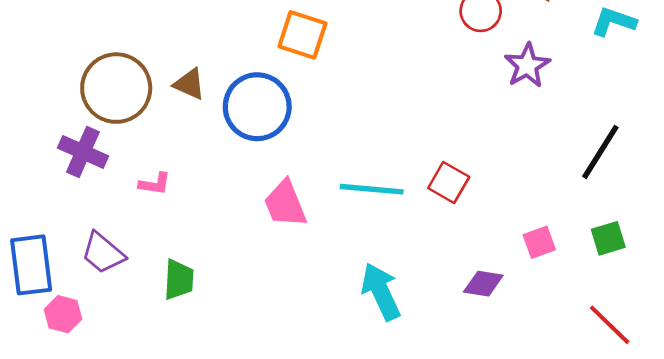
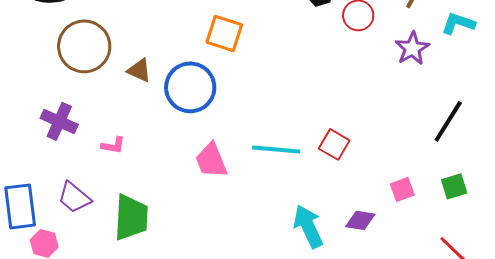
purple star: (527, 65) -> (412, 48), moved
brown circle: (116, 88) -> (84, 46), moved
green trapezoid: (179, 280) -> (131, 217), size x1.5
cyan arrow: (381, 292) -> (308, 226), moved

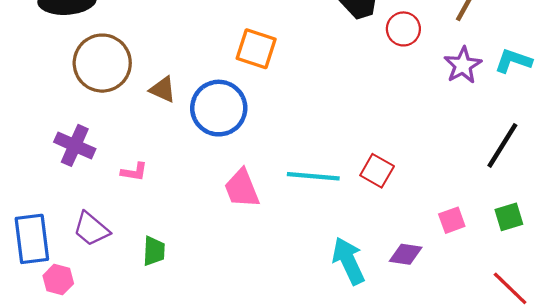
cyan L-shape: (458, 23) -> (513, 61), moved
green trapezoid: (131, 217) -> (154, 251), size x0.6

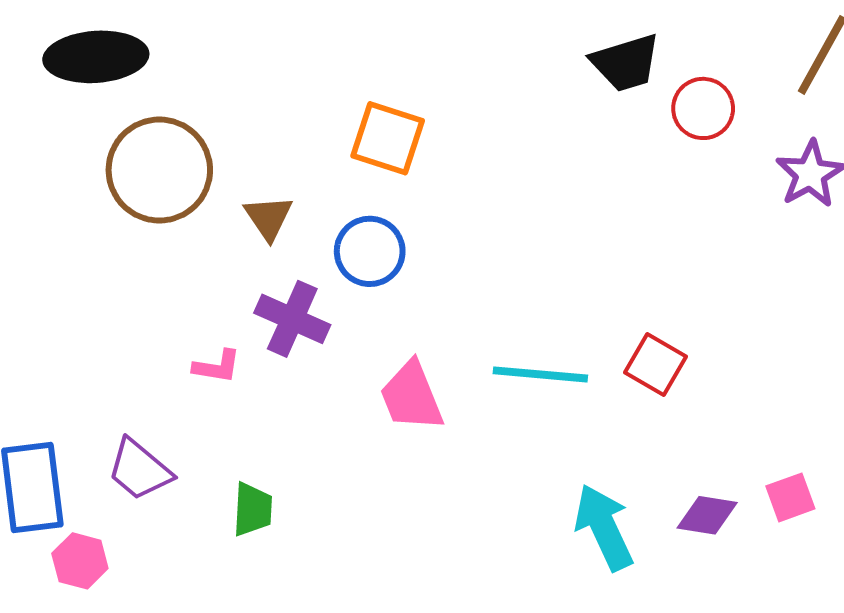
orange square: (256, 49) -> (388, 138), moved
brown triangle: (163, 89) -> (268, 218), turned 32
blue circle: (219, 108) -> (370, 251), size x0.7
purple cross: (75, 145) -> (292, 319), moved
pink square: (452, 220) -> (790, 497), moved

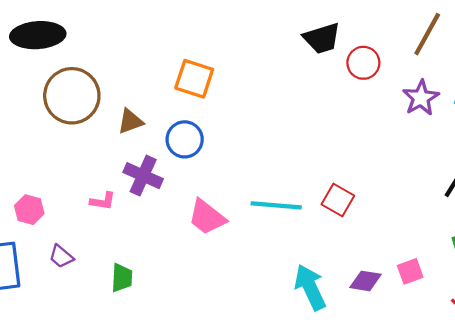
brown triangle: (268, 218) -> (130, 121), turned 44
pink trapezoid: (411, 396) -> (207, 217), turned -30
purple trapezoid: (140, 470) -> (61, 256), size x0.7
pink hexagon: (80, 561) -> (29, 210), moved

